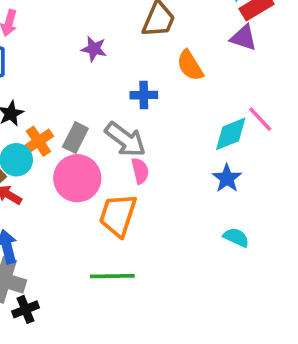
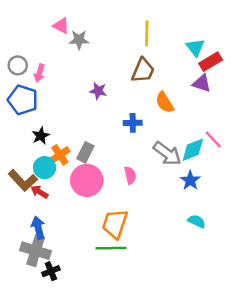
gray arrow: (125, 139) -> (167, 154), moved
orange trapezoid: (118, 215) -> (115, 224), moved

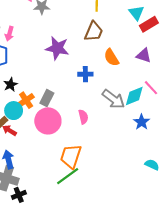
purple triangle: (202, 83) -> (144, 55), moved
purple star: (98, 91) -> (57, 48), size x1.6
blue star: (190, 180) -> (142, 122), moved
cyan semicircle: (197, 221) -> (152, 165), moved
green line: (111, 248) -> (68, 176), turned -35

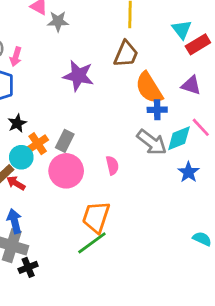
orange semicircle: (111, 58) -> (149, 88), size x1.4
blue cross: (85, 74) -> (157, 110), moved
cyan semicircle: (152, 165) -> (202, 239), moved

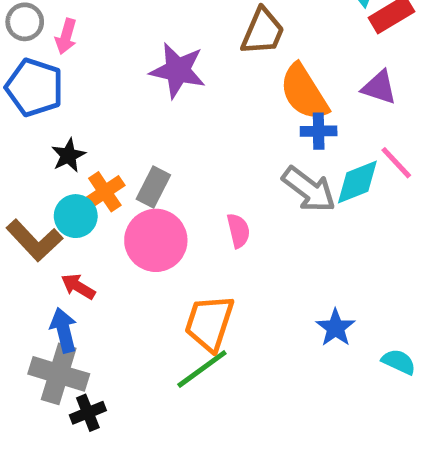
blue star: (188, 172) -> (336, 328), moved
red arrow: (16, 183) -> (78, 287), moved

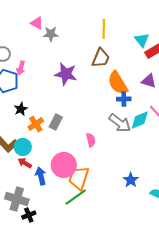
pink arrow: (66, 36) -> (21, 68), moved
cyan circle: (76, 216) -> (23, 147), moved
pink circle: (156, 240) -> (64, 165), moved
blue arrow: (64, 330) -> (41, 176), moved

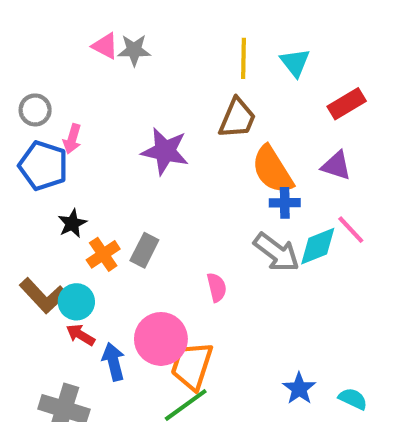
gray star: (51, 34) -> (134, 50), moved
cyan triangle: (142, 40) -> (295, 62), moved
blue star: (131, 180) -> (299, 388), moved

